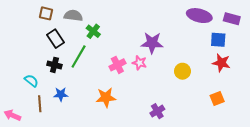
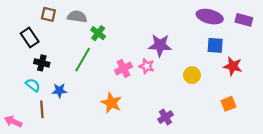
black rectangle: (55, 39) -> (30, 38), moved
blue square: (218, 40) -> (215, 45), moved
black cross: (54, 65) -> (42, 63), moved
blue star: (61, 94) -> (59, 91), moved
orange star: (106, 97) -> (111, 103), turned 30

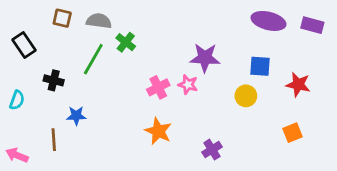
black rectangle: (30, 38) -> (24, 45), moved
blue square: (215, 45) -> (260, 66), moved
green line: (83, 60) -> (93, 59), moved
cyan semicircle: (33, 85) -> (17, 100), moved, turned 72
orange star: (111, 103) -> (158, 131), moved

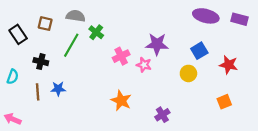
brown square: (62, 18) -> (45, 24), moved
blue square: (260, 66) -> (199, 51), turned -35
pink cross: (158, 87) -> (121, 56), moved
brown line: (54, 140) -> (38, 92), moved

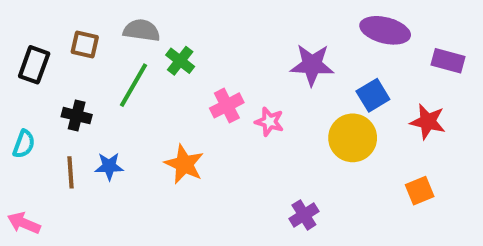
purple rectangle: (239, 19) -> (448, 61), moved
black rectangle: (18, 34) -> (34, 65), turned 54
purple star: (157, 44) -> (312, 65), moved
yellow circle: (188, 73) -> (353, 138), size x1.5
orange star: (121, 101) -> (184, 164), moved

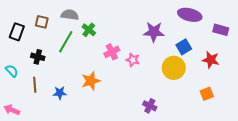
cyan semicircle: (24, 144) -> (12, 71), turned -64
orange star: (184, 164) -> (91, 81), turned 30
blue star: (109, 166) -> (60, 93), moved
purple cross: (304, 215) -> (150, 106), turned -32

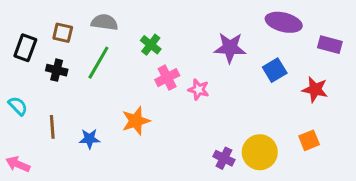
green cross: (89, 30) -> (151, 45), moved
black cross: (38, 57) -> (57, 70), moved
yellow circle: (174, 68) -> (260, 152), moved

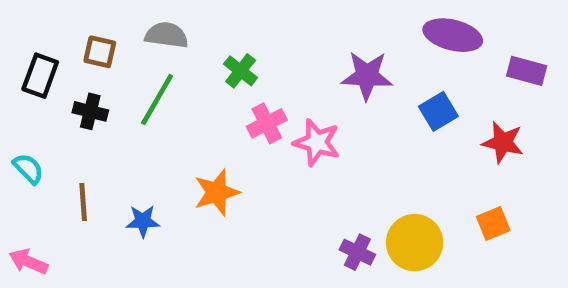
pink star: (199, 89) -> (317, 142), size x1.4

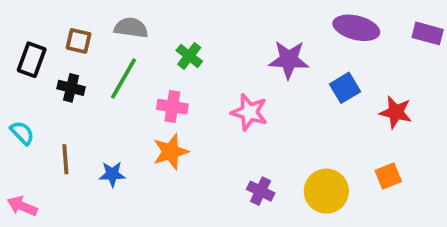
purple rectangle: (527, 71) -> (428, 33), moved
pink cross: (267, 123) -> (172, 107), moved, turned 36
purple cross: (357, 252) -> (261, 191), moved

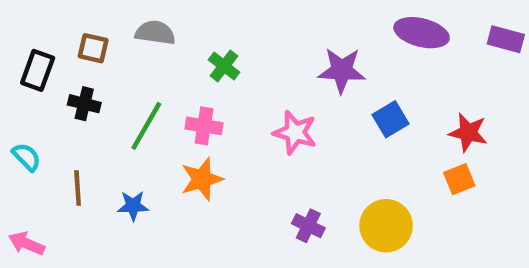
green line: (124, 78) -> (146, 126), moved
blue square: (345, 88) -> (390, 119), moved
orange square: (388, 176) -> (459, 179), moved

